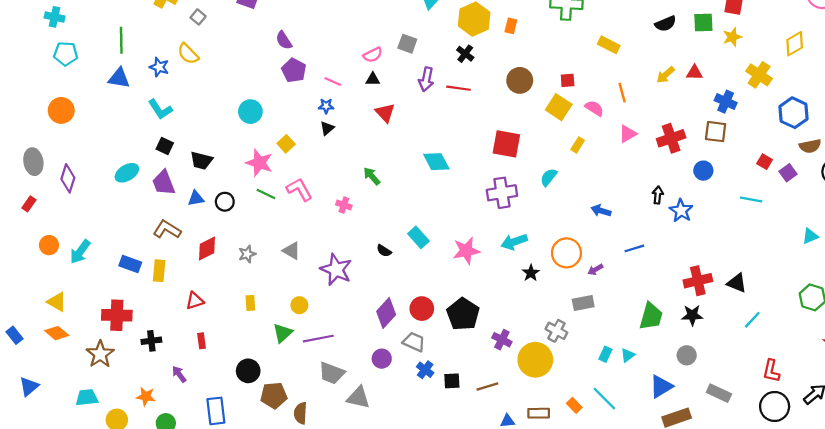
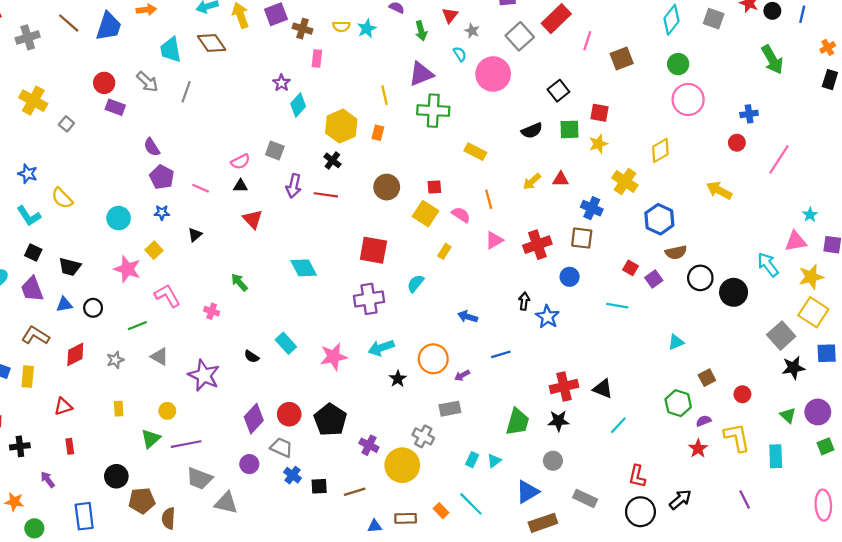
yellow semicircle: (188, 54) -> (62, 198), moved
blue star: (326, 106) -> (162, 213), moved
green line: (266, 194) -> (137, 326), moved, turned -48

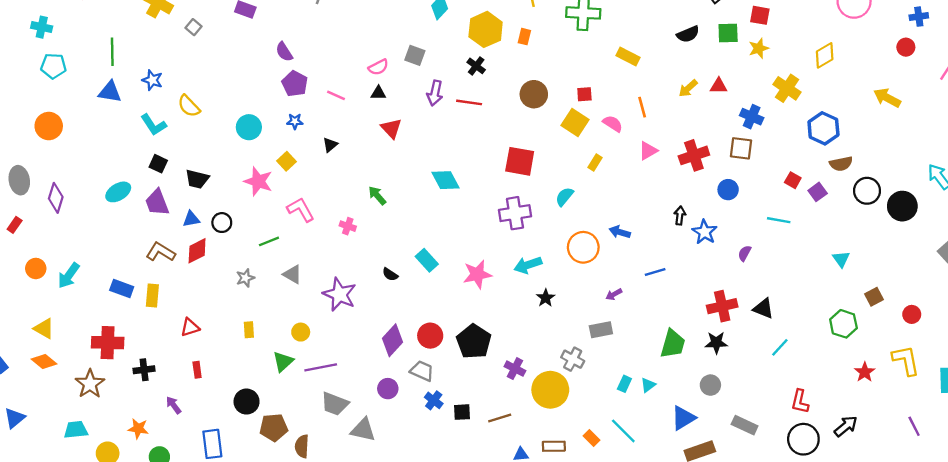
cyan triangle: (676, 342) -> (841, 259), turned -42
red diamond: (75, 354) -> (197, 251), moved
orange circle: (433, 359) -> (583, 247), moved
purple semicircle: (704, 421) -> (745, 253), moved, turned -40

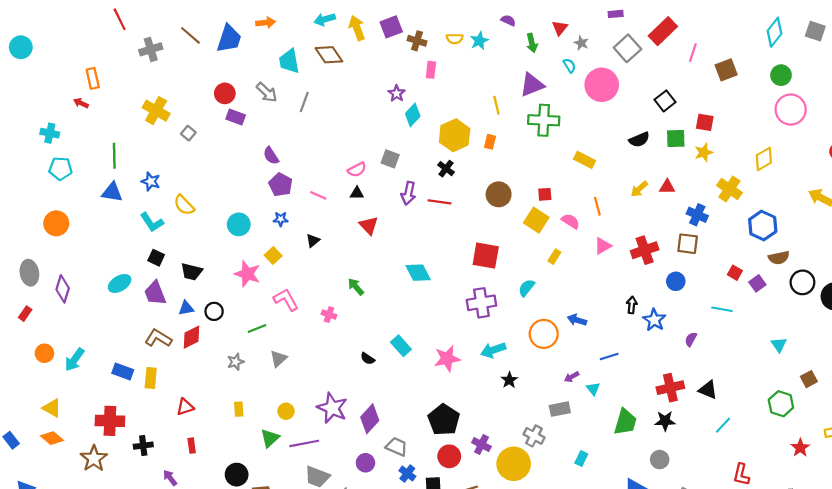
gray triangle: (292, 274) -> (278, 359), turned 48
purple star: (340, 294) -> (332, 408), moved
red circle: (430, 336) -> (449, 456), moved
cyan triangle: (648, 385) -> (593, 389), moved, turned -32

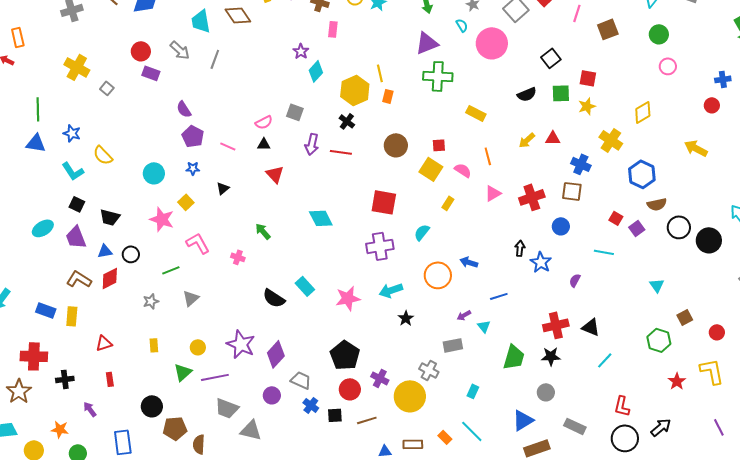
yellow line: (496, 105) -> (380, 73), moved
pink circle: (791, 110) -> (668, 66), size x0.6
black semicircle: (368, 359) -> (274, 298), size x1.6

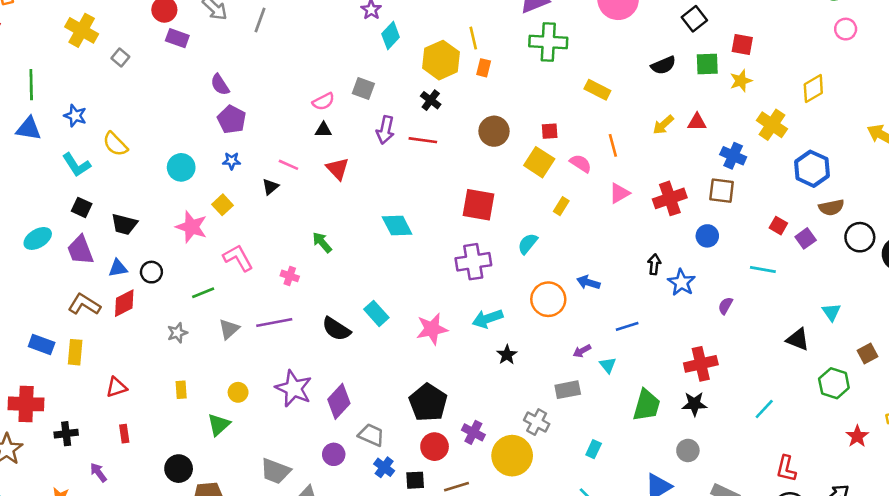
pink line: (228, 146) -> (288, 165), moved
black triangle: (591, 327) -> (798, 339), moved
purple line: (215, 377) -> (274, 322), moved

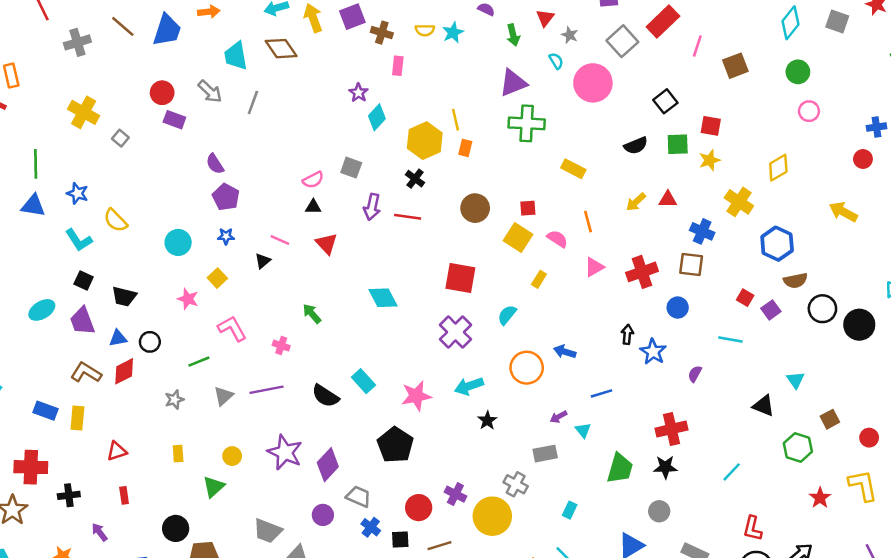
pink star: (192, 227) -> (188, 299), size x0.7
purple cross: (473, 262) -> (455, 332), turned -36
black pentagon: (428, 403) -> (395, 445), moved

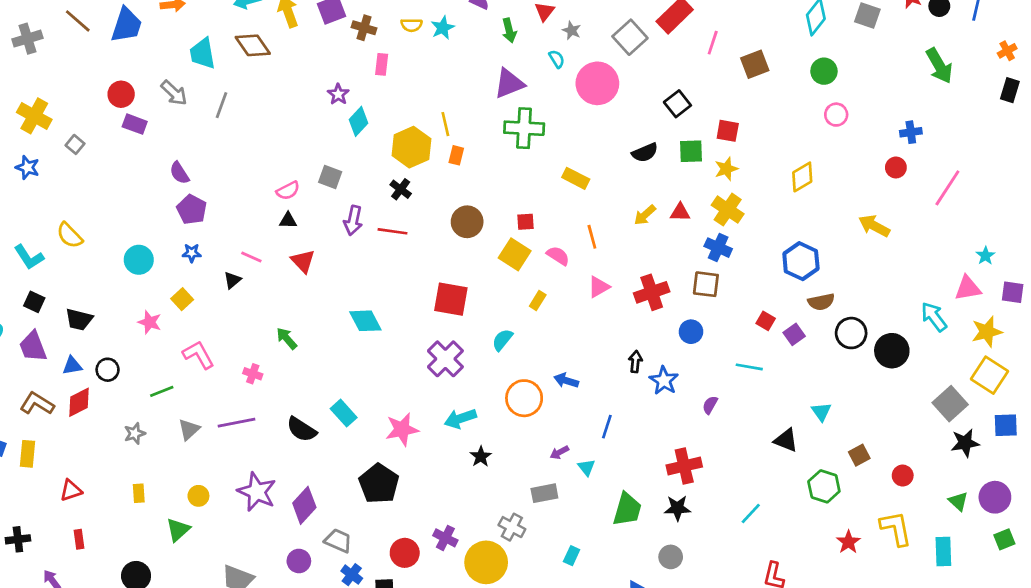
blue star: (77, 193) -> (27, 167), moved
yellow cross: (739, 202) -> (728, 210), moved
blue line: (602, 393) -> (607, 427), turned -55

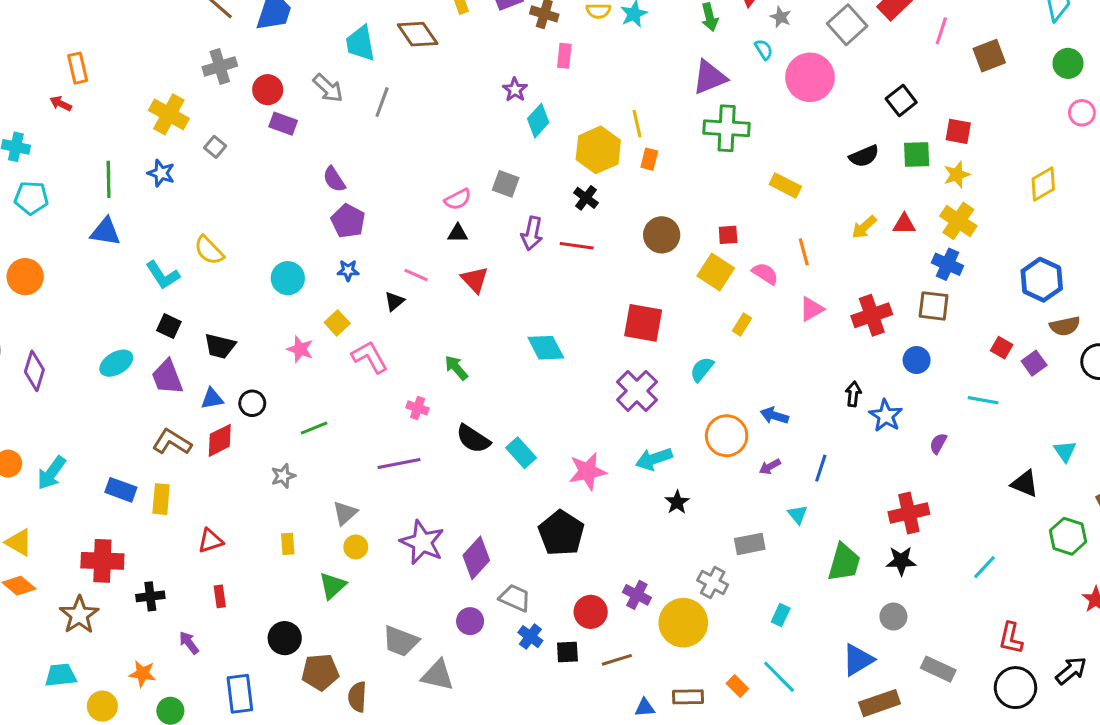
gray cross: (27, 39) -> (220, 66), moved
pink L-shape: (198, 355) -> (370, 357), moved
gray triangle: (189, 429) -> (345, 513), moved
black semicircle: (302, 429) -> (473, 439), moved
purple arrow: (559, 452) -> (770, 467), moved

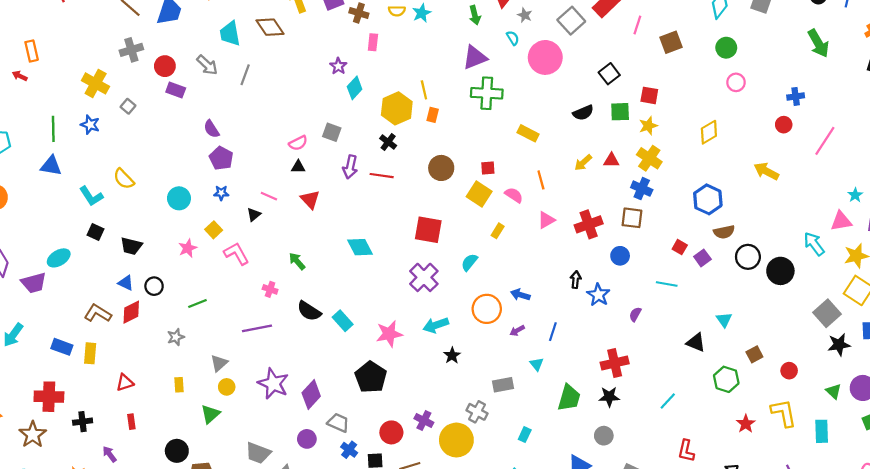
pink star: (300, 349) -> (188, 248), turned 30
purple trapezoid: (167, 377) -> (34, 283), moved, turned -84
blue triangle: (212, 399) -> (126, 283), turned 35

